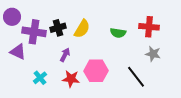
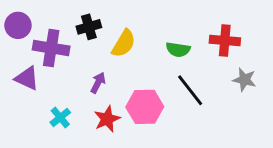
black cross: (58, 28) -> (89, 27), moved
gray star: (153, 54) -> (244, 80), moved
black line: (136, 77) -> (190, 90), moved
red star: (71, 79) -> (107, 119), turned -30

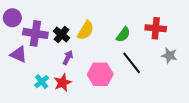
black cross: (89, 27) -> (62, 35), moved, turned -35
green semicircle: (178, 50) -> (123, 35), turned -63
red star: (107, 119) -> (63, 83), moved

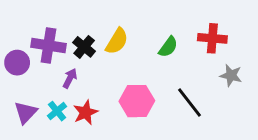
purple circle: (12, 18) -> (17, 63), moved
purple triangle: (19, 54) -> (26, 112), moved, turned 48
purple arrow: (68, 58) -> (70, 78), moved
black line: (132, 63) -> (190, 102), moved

